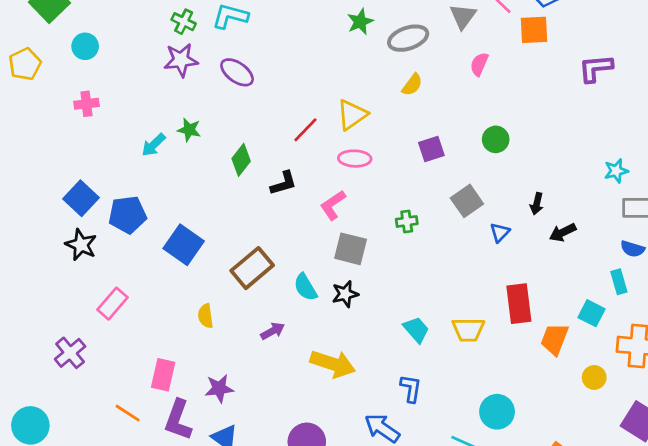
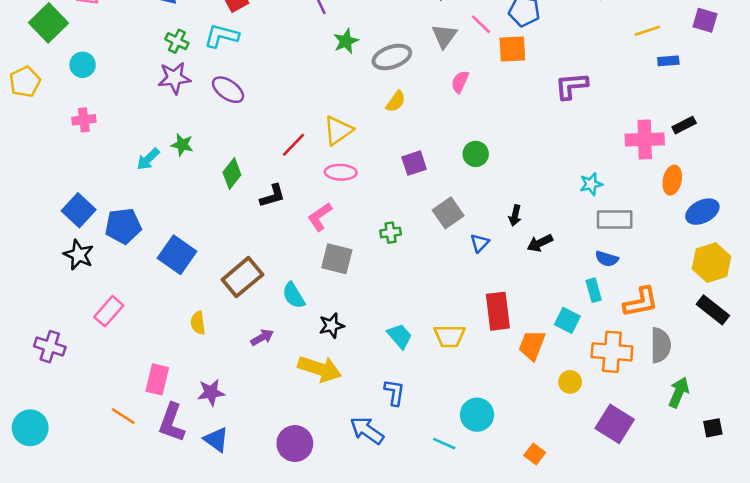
black star: (345, 294) -> (332, 326), moved
purple cross: (70, 353) -> (50, 347), moved, turned -32

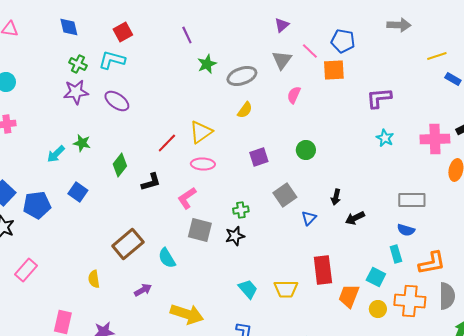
blue rectangle: (668, 61) -> (453, 79), turned 35
cyan star: (591, 184) -> (385, 138), moved, turned -30
blue square: (177, 255) -> (78, 192), moved, size x0.7
black star: (332, 326) -> (235, 236), moved
yellow circle: (570, 382) -> (378, 309), moved

